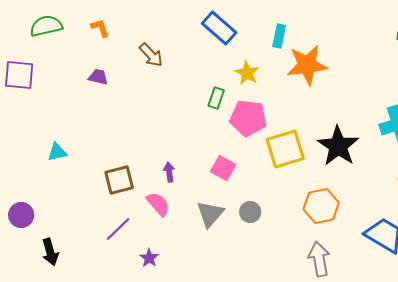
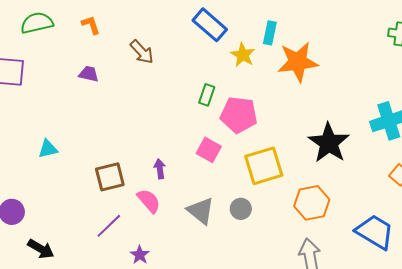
yellow star: (247, 73) -> (243, 55), moved
yellow square: (285, 149) -> (264, 166), moved
pink square: (223, 168) -> (209, 150), moved
gray triangle: (210, 214) -> (201, 211), turned -32
black arrow: (50, 252) -> (41, 249), turned -44

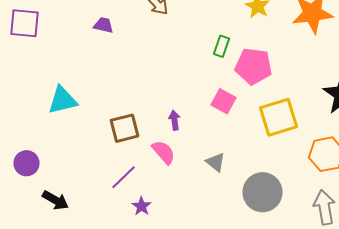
cyan triangle: (48, 149) -> (62, 100), size x1.5
gray circle: (241, 209) -> (262, 192), moved, size x1.8
gray triangle: (201, 211) -> (216, 162), size x0.7
purple star: (140, 255) -> (142, 206), moved

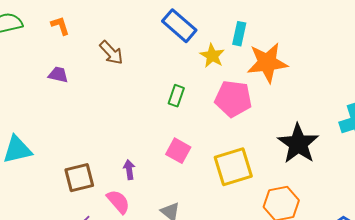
pink pentagon: (254, 66) -> (233, 99), moved

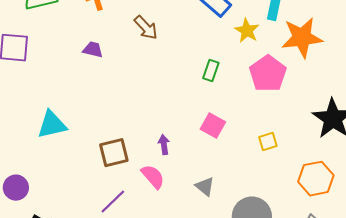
pink pentagon: (233, 99) -> (268, 74), turned 30
yellow square: (233, 167) -> (268, 142), size x0.5

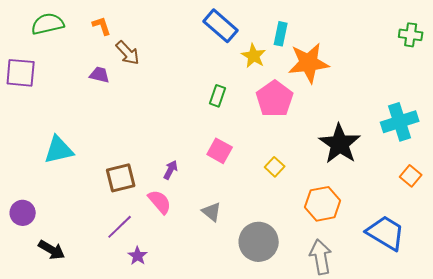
brown arrow: (146, 28) -> (128, 53), moved
yellow square: (268, 142) -> (275, 167), turned -30
purple arrow: (164, 145) -> (171, 170), turned 36

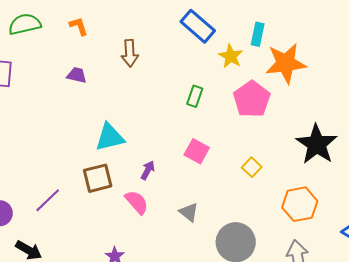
brown arrow: (128, 53) -> (130, 53), moved, turned 40
cyan triangle: (59, 150) -> (110, 137), moved
purple line: (120, 227) -> (48, 200), moved

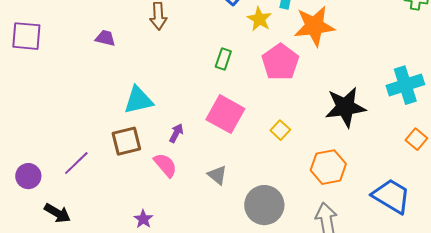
black star: (317, 144) -> (345, 107), turned 30
pink square: (197, 151) -> (225, 114), size x1.5

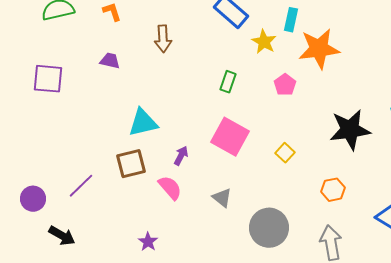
purple square: (26, 36) -> (48, 79), moved
pink pentagon: (280, 62) -> (285, 85), size x0.6
orange hexagon: (328, 167) -> (333, 190), size x0.7

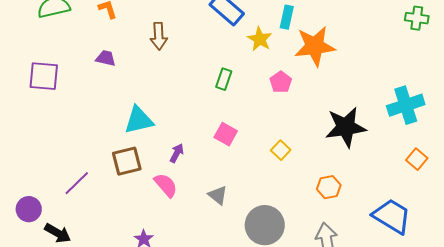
pink square: (230, 137) -> (226, 134), size x0.6
purple circle: (33, 199) -> (29, 209), moved

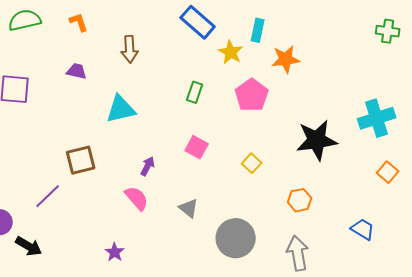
orange star: (315, 46) -> (286, 59), size x0.7
pink pentagon: (281, 82) -> (252, 95), size x1.5
cyan triangle: (139, 120) -> (121, 109), moved
brown square: (127, 161) -> (81, 160), moved
blue trapezoid: (392, 216) -> (363, 229), size x0.6

